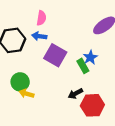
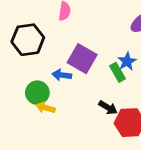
blue arrow: (39, 36) -> (62, 75), moved
black arrow: (75, 94) -> (108, 108), turned -120

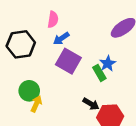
blue arrow: (62, 75) -> (61, 38), moved, turned -42
yellow arrow: (45, 108) -> (36, 104), turned 98

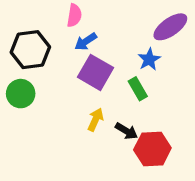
blue star: (108, 63) -> (149, 59), moved
green circle: (29, 91) -> (21, 94), moved
yellow arrow: (36, 104) -> (95, 120), moved

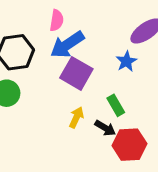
blue arrow: (86, 41) -> (67, 45), size x1.6
green rectangle: (138, 89) -> (116, 105), moved

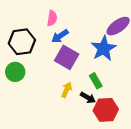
blue arrow: (67, 45) -> (60, 36), size x0.7
blue star: (126, 61) -> (104, 48), size x1.6

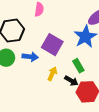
blue arrow: (60, 36) -> (30, 57), moved, turned -140

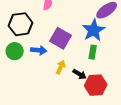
green rectangle: (78, 66) -> (93, 52), moved, turned 40

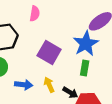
blue arrow: (39, 50) -> (24, 85), moved
yellow arrow: (61, 67) -> (49, 85), turned -48

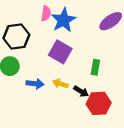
blue star: (86, 44) -> (64, 20), moved
yellow arrow: (49, 85) -> (60, 84), turned -48

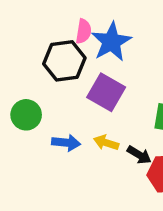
black hexagon: (16, 37) -> (64, 61), moved

